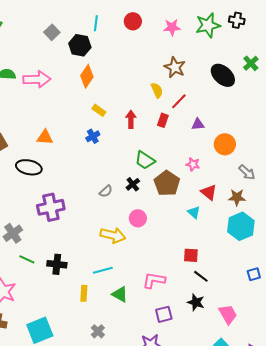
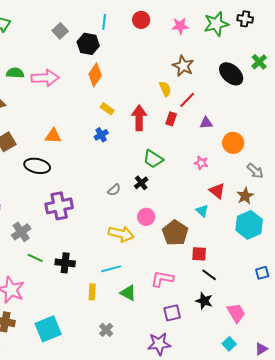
red arrow: (131, 119) -> (139, 118), size x1.4
brown pentagon: (167, 183) -> (175, 233), moved
brown star: (237, 197) -> (245, 196), turned -30

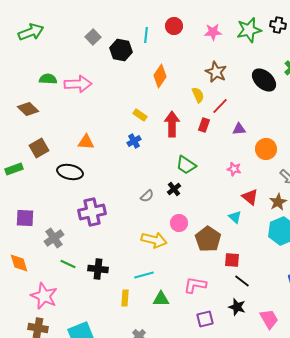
cyan line: (104, 22) -> (146, 35), moved
orange diamond: (95, 75) -> (160, 76), moved
green triangle: (128, 293) -> (161, 299), turned -30

